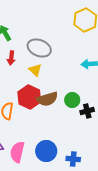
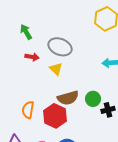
red arrow: (11, 58) -> (32, 57), turned -88
red hexagon: (29, 97) -> (55, 116), moved

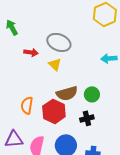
green arrow: (26, 32) -> (12, 27), moved
black cross: (108, 110) -> (87, 118), moved

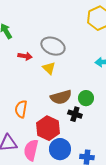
red hexagon: (54, 111) -> (48, 128), moved
black cross: (87, 118) -> (75, 114), moved, turned 32

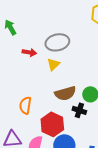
gray ellipse: (53, 46) -> (57, 42), turned -35
yellow triangle: (49, 68) -> (53, 64), turned 32

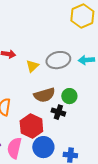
gray ellipse: (57, 42) -> (58, 60), moved

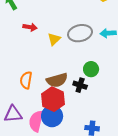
brown semicircle: (44, 95) -> (57, 80), moved
blue circle: (43, 147) -> (52, 116), moved

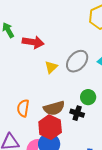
red arrow: (30, 27) -> (33, 42), moved, size x1.5
gray ellipse: (80, 33) -> (77, 61), turned -35

